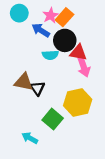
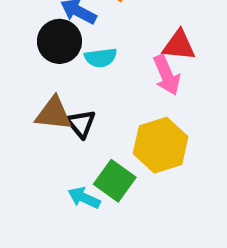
black circle: (65, 40) -> (59, 41), moved
red triangle: (78, 53) -> (179, 45), moved
cyan arrow: (30, 138) -> (84, 198), moved

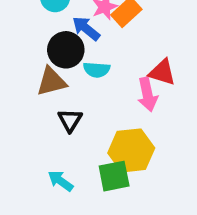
brown triangle: (54, 114) -> (51, 82), moved, turned -32
green square: (115, 181) -> (114, 176), moved, turned 32

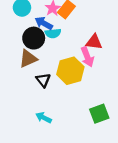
cyan semicircle: (97, 70) -> (53, 33), moved
yellow hexagon: (131, 150) -> (70, 71), moved
green square: (114, 176) -> (99, 114), moved

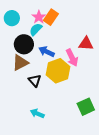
blue arrow: (44, 23) -> (47, 52), moved
cyan semicircle: (53, 33) -> (36, 29), moved, turned 144
red triangle: (94, 42) -> (86, 44), moved

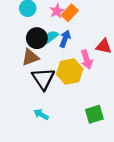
cyan semicircle: (36, 29) -> (51, 37), moved
blue arrow: (47, 52) -> (65, 39), moved, turned 77
black triangle: (35, 81) -> (43, 79), size x1.6

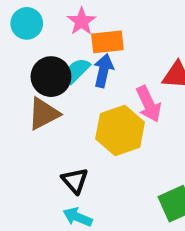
orange rectangle: (70, 13) -> (107, 42), moved, turned 49
black triangle: (43, 79) -> (75, 181), moved, size x0.6

